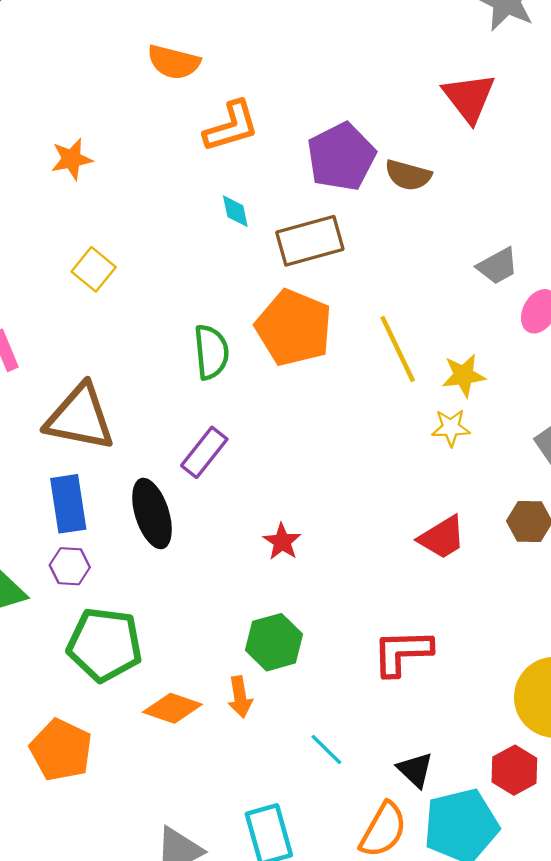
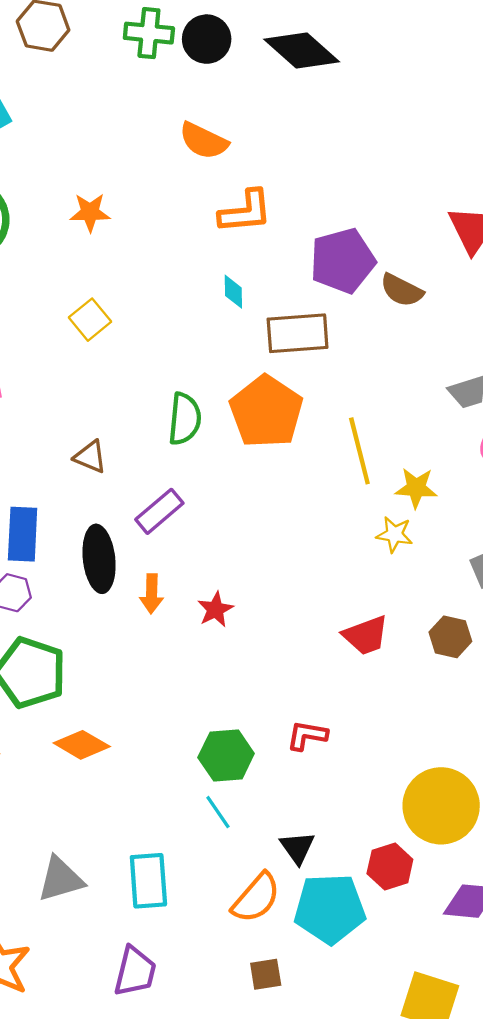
brown triangle: (80, 417) -> (90, 457), moved, size x0.5
green hexagon: (274, 642) -> (226, 756), moved
red L-shape: (402, 652) -> (307, 735), size x0.7
orange arrow: (240, 697) -> (152, 594), moved

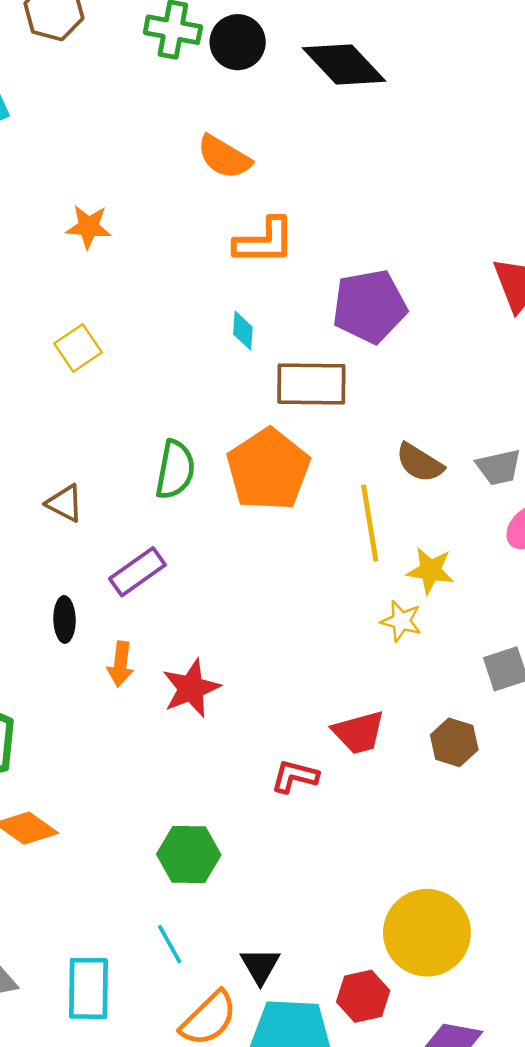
brown semicircle: (402, 290) -> (420, 463), moved
black ellipse: (99, 559) -> (64, 619), size x0.6
red star: (215, 609) -> (191, 688), size x1.4
red L-shape: (307, 735) -> (295, 776), moved
cyan line: (218, 812) -> (170, 944), moved

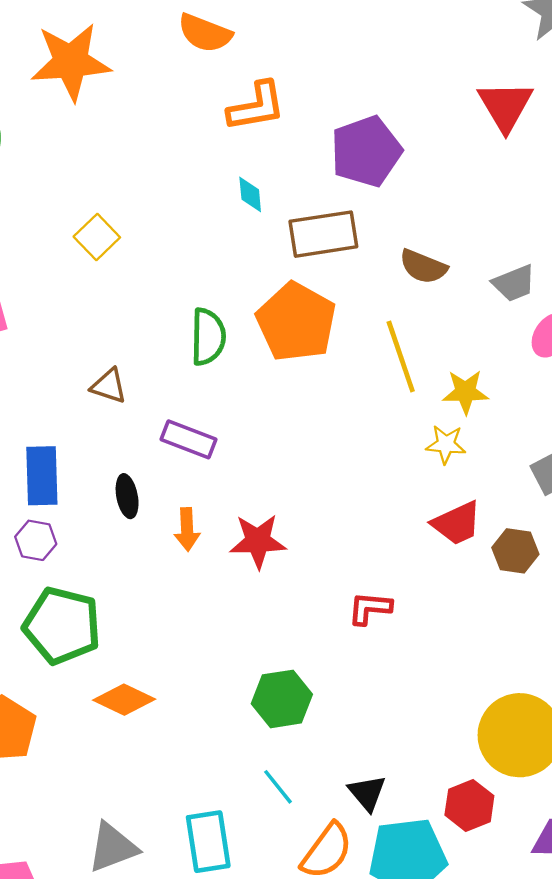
orange star: (89, 227) -> (71, 62), moved, size x1.8
brown semicircle: (420, 463) -> (423, 267), moved
purple rectangle: (137, 572) -> (189, 439), turned 66
red star: (191, 688) -> (258, 541), turned 30
red trapezoid: (359, 732) -> (457, 523), moved

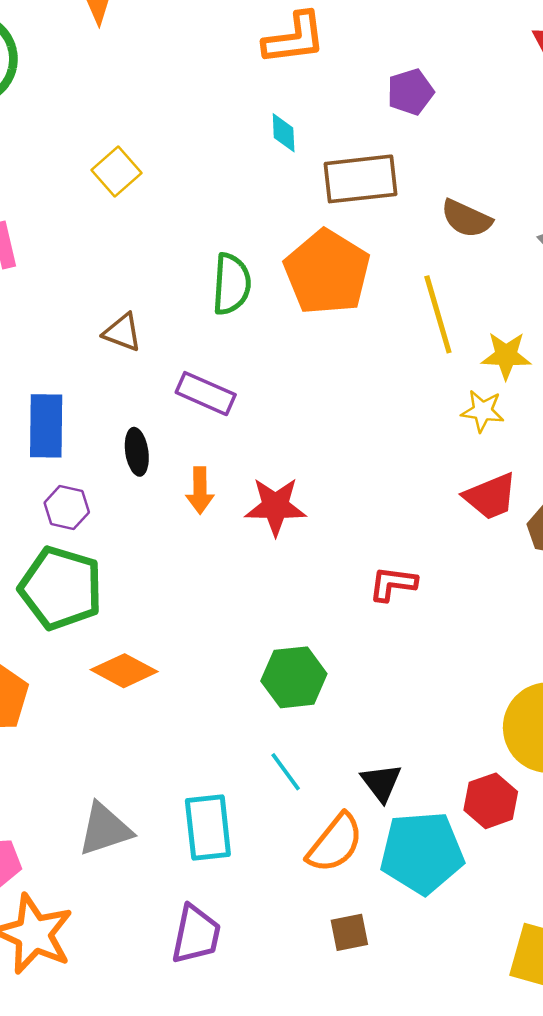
purple pentagon: (366, 151) -> (410, 92), size x0.6
purple hexagon: (36, 540) -> (67, 507), moved

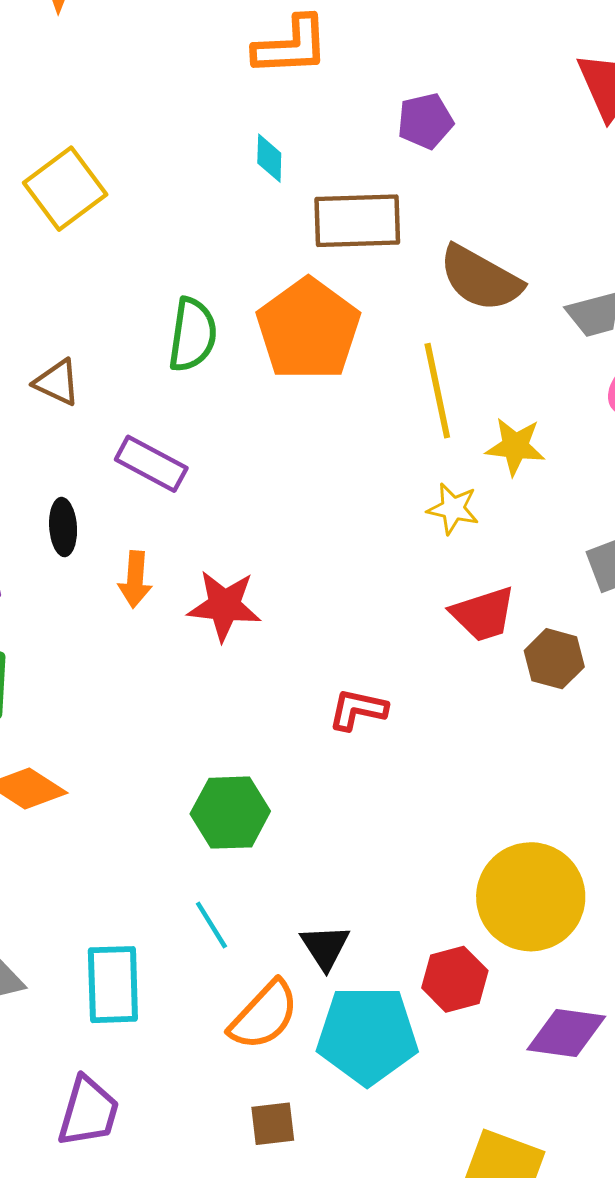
yellow square: (116, 171) -> (65, 189), size x1.4
brown semicircle: (466, 219) -> (481, 278), size x1.4
yellow star: (482, 411) -> (453, 509), moved

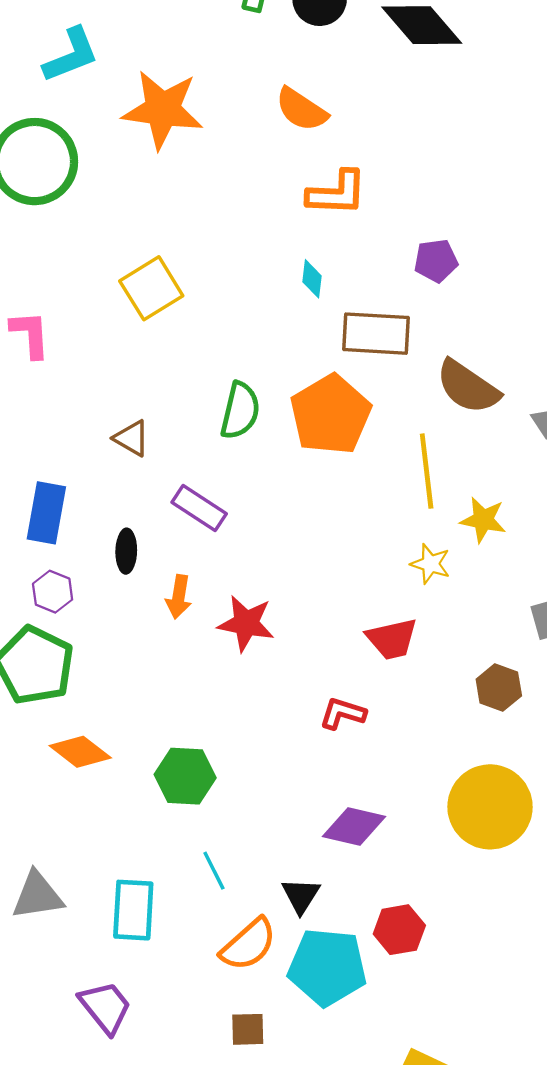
red trapezoid: (483, 614) -> (392, 639), moved
green hexagon: (230, 813) -> (185, 776), moved
yellow circle: (531, 897) -> (490, 807), moved
purple diamond: (566, 1033) -> (354, 827), moved
purple trapezoid: (88, 1112) -> (105, 1007), turned -60

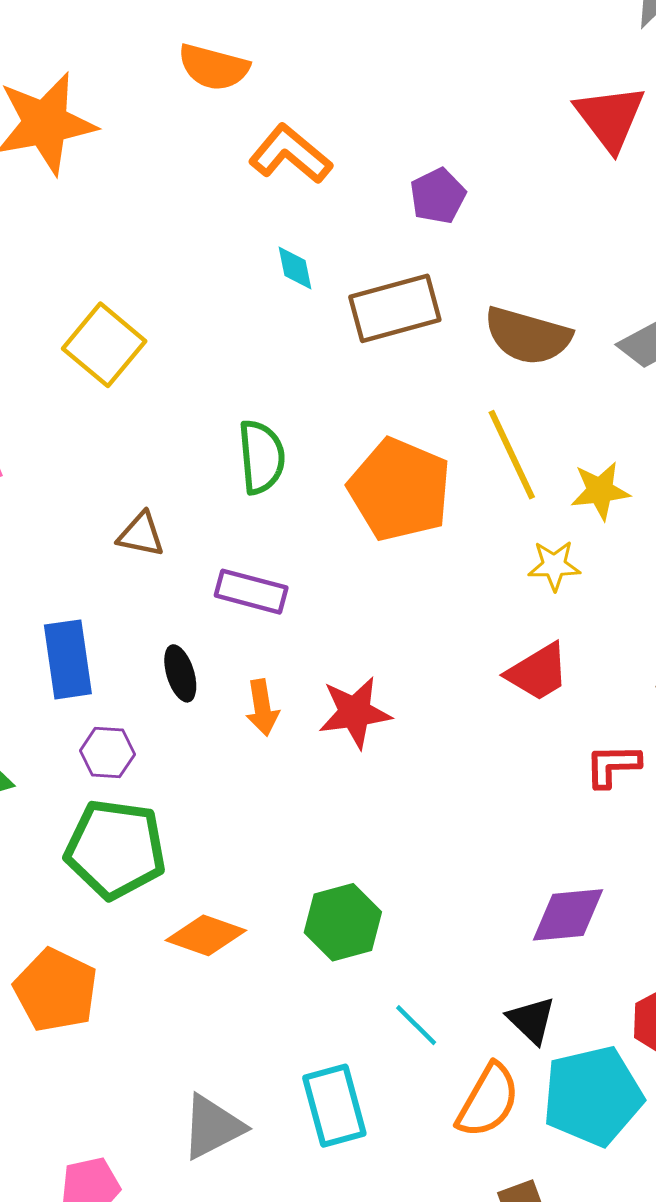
orange L-shape: (337, 193) -> (290, 154), turned -124
orange pentagon: (330, 415) -> (400, 490), moved
red L-shape: (343, 713) -> (613, 765), moved

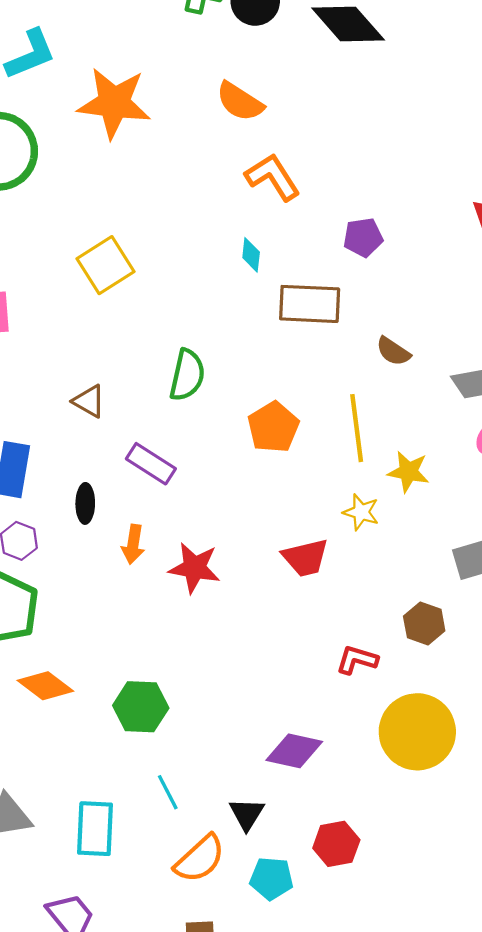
brown semicircle: (528, 336) -> (393, 351), size x0.6
orange pentagon: (400, 490) -> (273, 427), size x0.7
red trapezoid: (538, 672) -> (305, 558), moved
cyan pentagon: (593, 1096) -> (271, 878), size x0.6

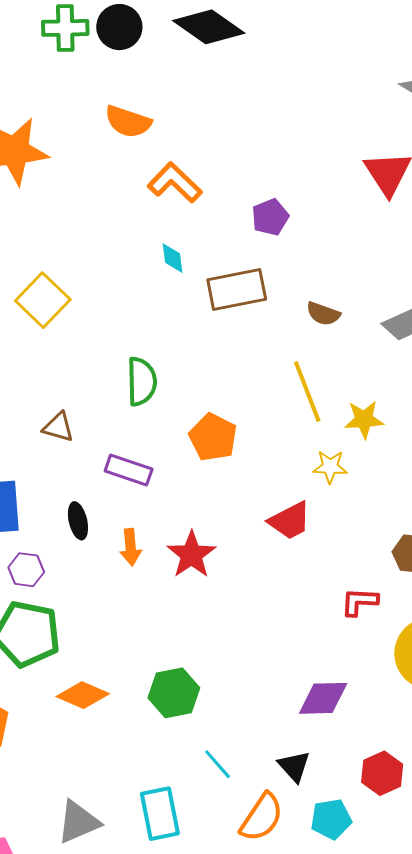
orange pentagon: (273, 427) -> (213, 437), moved
red star: (194, 568) -> (192, 555), turned -30

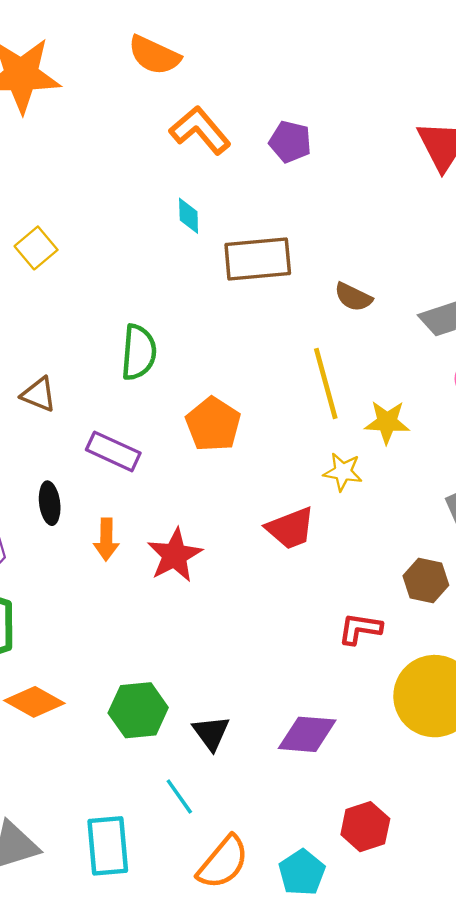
purple pentagon: (270, 217) -> (290, 142), moved, turned 30
yellow square: (43, 300) -> (36, 248), size x0.7
black triangle: (294, 766) -> (211, 733), moved
cyan pentagon: (331, 819) -> (302, 873), turned -30

